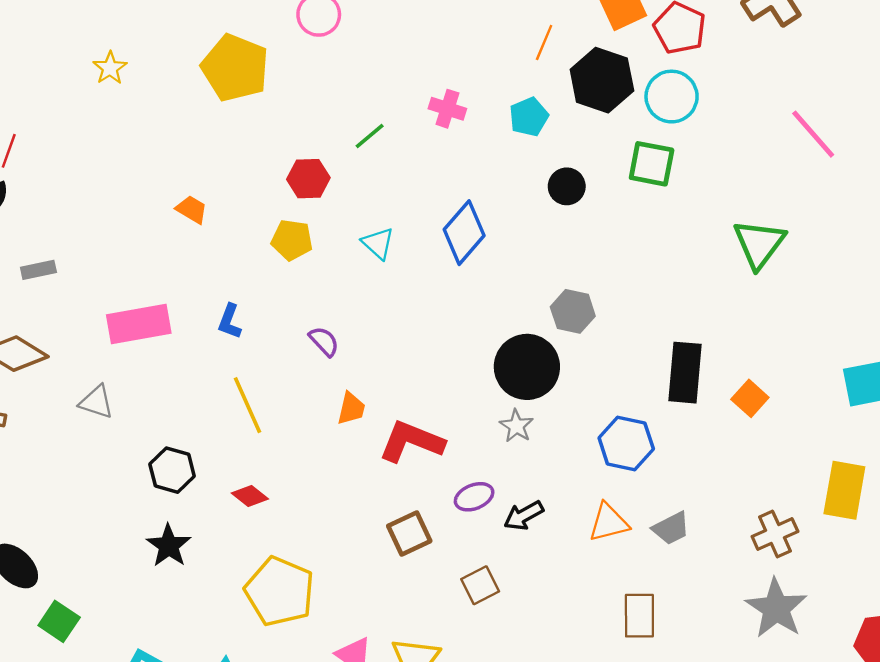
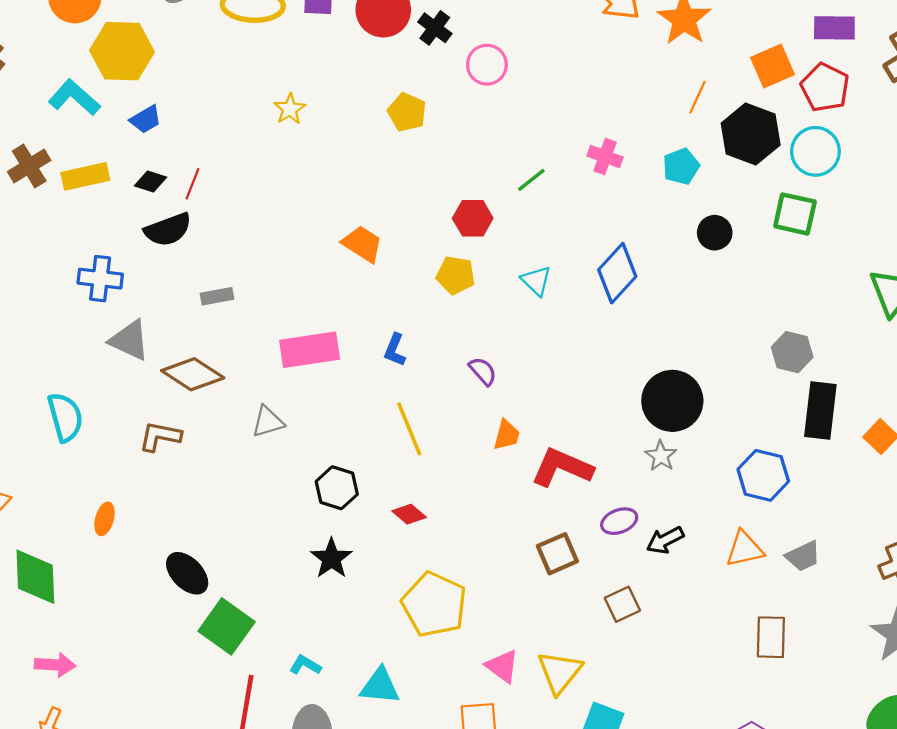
yellow pentagon: (235, 68) -> (407, 112), size x0.6
orange trapezoid: (192, 209) -> (362, 244), size x1.4
gray hexagon: (573, 311) -> (792, 352), moved
gray triangle: (96, 402) -> (268, 422), turned -36
green square: (59, 621) -> (227, 626), size x1.4

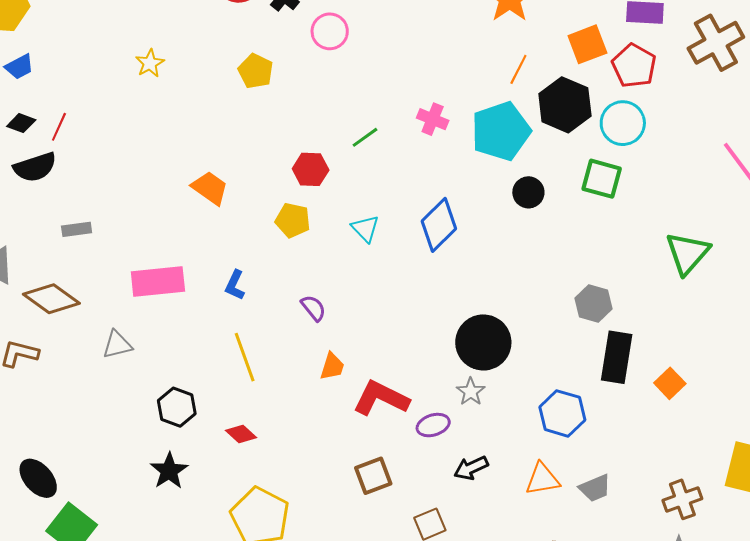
cyan pentagon: (681, 166) -> (501, 131), size x1.8
purple ellipse: (619, 521) -> (433, 425), moved

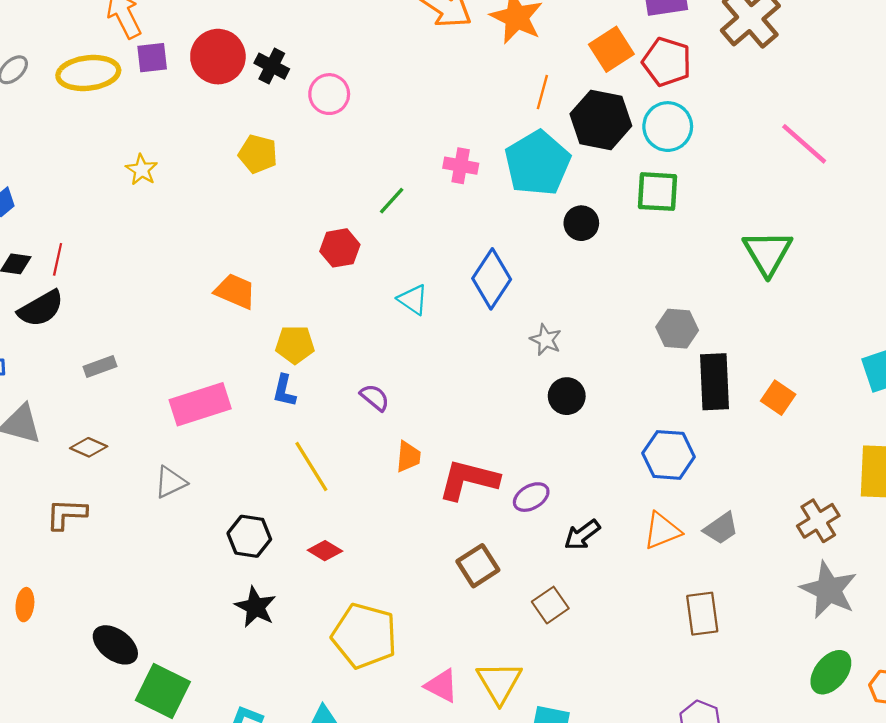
yellow pentagon: (293, 220) -> (295, 345), moved
brown diamond: (51, 299) -> (89, 447), size x0.6
black circle: (483, 342) -> (567, 396), size x0.6
gray star: (471, 392) -> (546, 340), moved

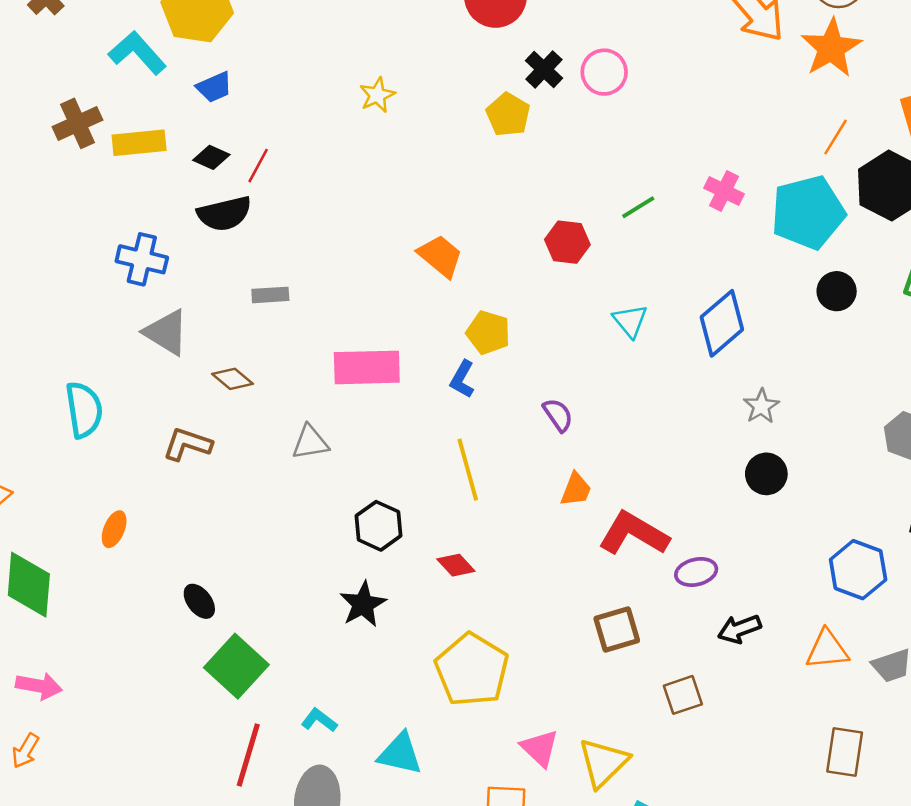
black cross: (272, 66) -> (544, 69), moved
black ellipse: (115, 645) -> (199, 601), size x0.7

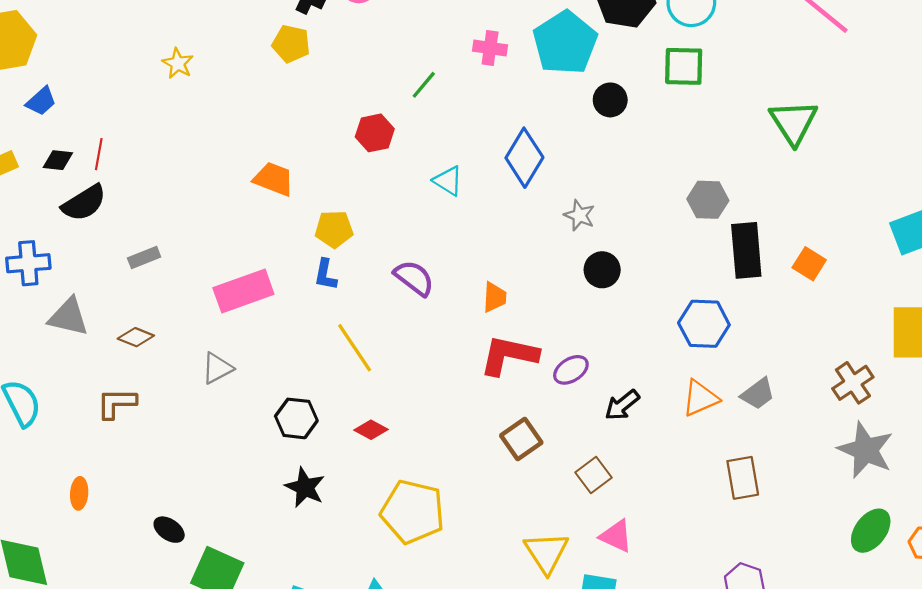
purple semicircle: (558, 415) -> (414, 278), size x1.4
orange trapezoid: (576, 490) -> (495, 297), moved
pink triangle: (540, 748) -> (616, 536), moved

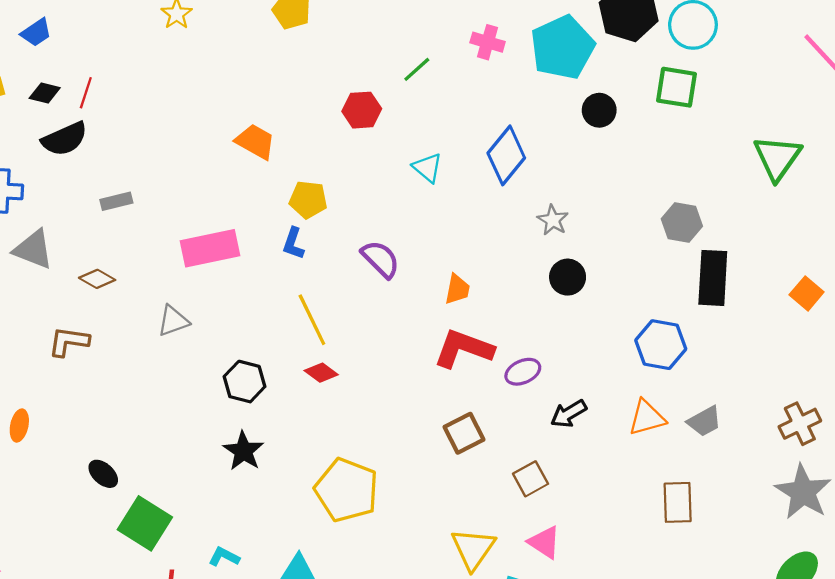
orange square: (809, 264) -> (807, 293), moved
red diamond: (371, 430) -> (321, 373), moved

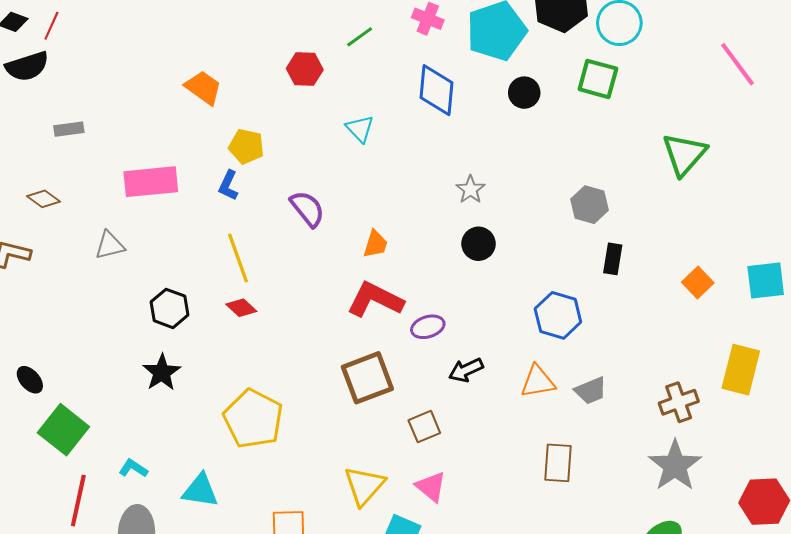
blue diamond: (506, 155) -> (437, 90), moved, turned -40
black rectangle: (713, 278) -> (613, 259), size x0.6
brown square: (464, 433) -> (367, 378), size x1.4

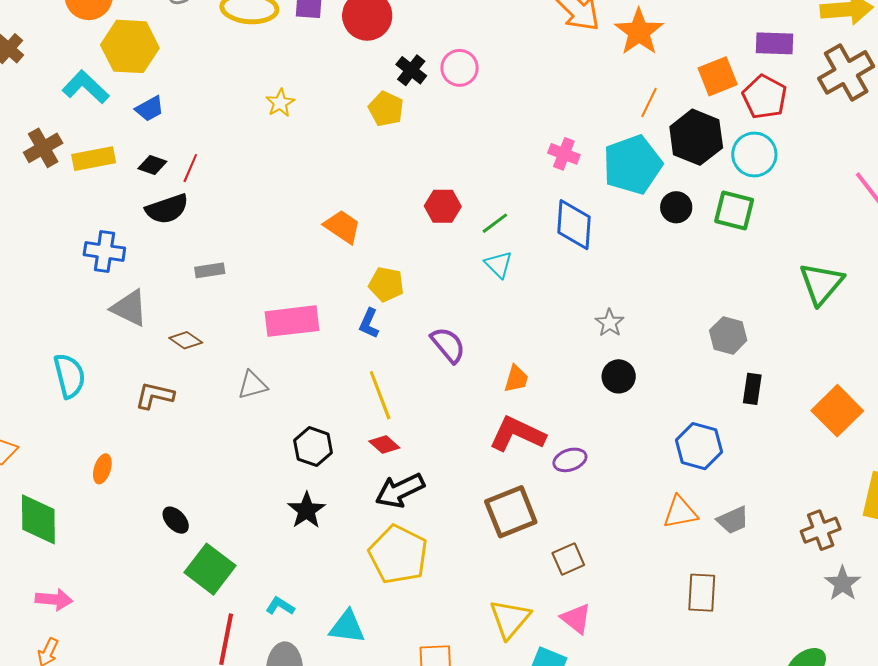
green line: (360, 37) -> (495, 223), moved
black circle: (524, 93) -> (676, 207), moved
orange square: (698, 282) -> (837, 411), size x1.6
black arrow: (466, 370) -> (400, 490), moved, size x1.4
gray star: (675, 466) -> (843, 583), moved, size x0.7

